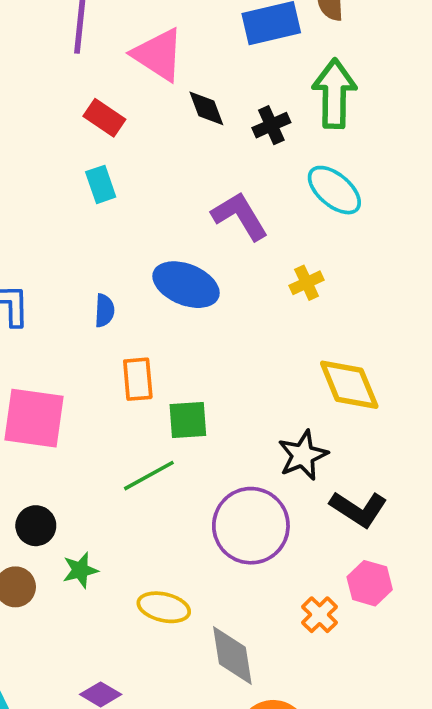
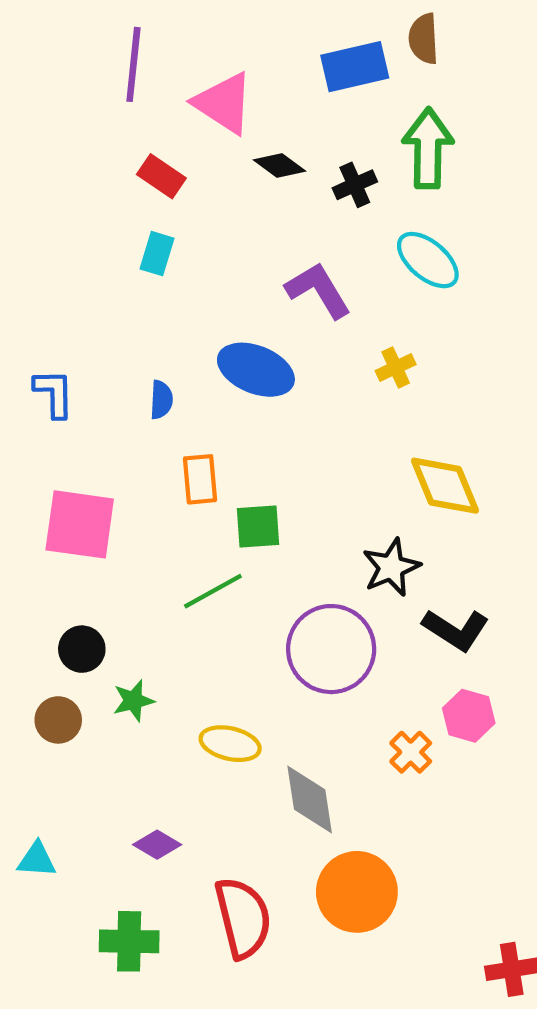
black diamond: (206, 108) -> (280, 165), turned -33
cyan rectangle: (101, 184) -> (157, 254), turned 36

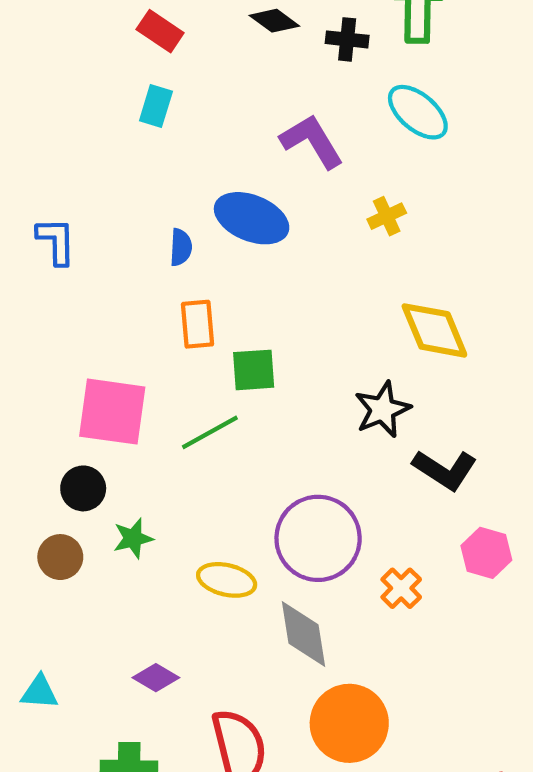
black cross: (355, 185) -> (347, 39), turned 30
blue semicircle: (161, 400) -> (181, 247), moved
pink square: (80, 524) -> (112, 412), moved
purple circle: (331, 649) -> (318, 538), moved
pink hexagon: (469, 716) -> (486, 553), moved

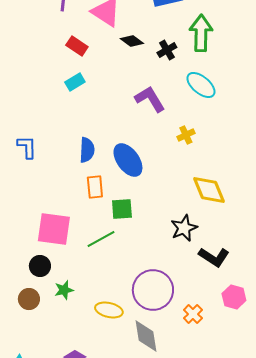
black cross: (347, 39) -> (167, 50), turned -36
cyan rectangle: (156, 106) -> (75, 82), turned 42
blue ellipse: (252, 218) -> (128, 160), moved, turned 32
blue semicircle: (181, 247) -> (87, 150), size x1.4

